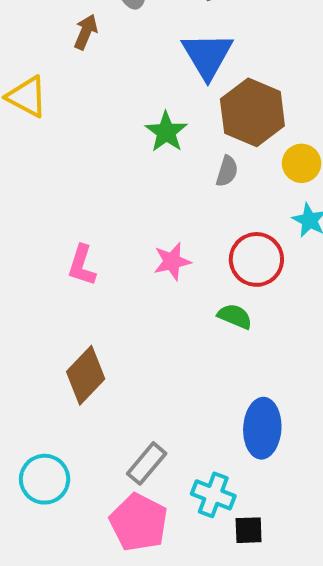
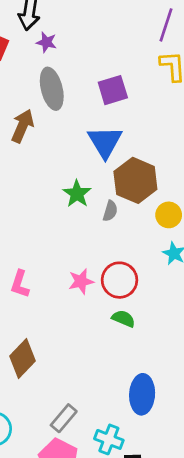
brown arrow: (86, 32) -> (23, 126), size x1.4
gray semicircle: (227, 171) -> (110, 211), moved
red circle: (256, 259) -> (119, 280), moved

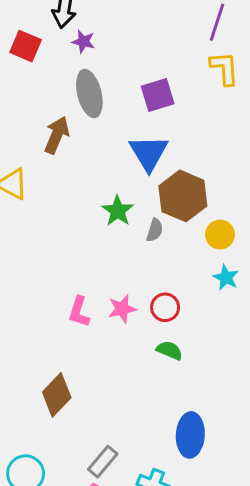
red circle: (119, 280) -> (165, 307), size x0.7
pink L-shape: (20, 284) -> (79, 312), moved

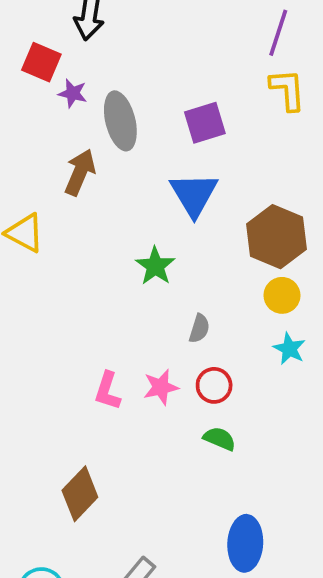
purple star: (83, 42) -> (73, 93), moved
brown hexagon: (183, 196) -> (276, 237), moved
gray semicircle: (155, 230) -> (199, 328), moved

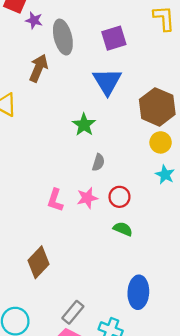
gray semicircle: (199, 328) -> (98, 162), moved

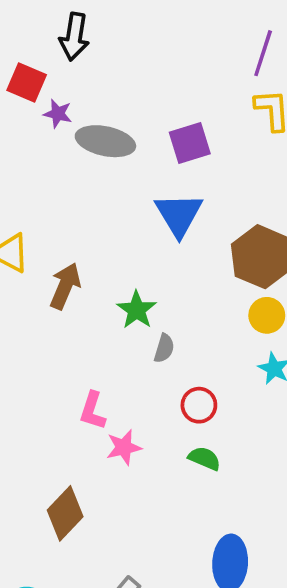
gray ellipse: (63, 37) -> (105, 141), turned -64
brown arrow: (38, 68) -> (65, 286), moved
green star: (84, 125) -> (137, 310), moved
pink star: (87, 198) -> (124, 447), moved

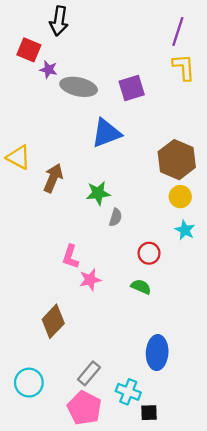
blue triangle: (179, 215) -> (106, 133), moved, turned 40
green star: (137, 310) -> (98, 193), turned 30
red circle: (199, 405) -> (149, 253), moved

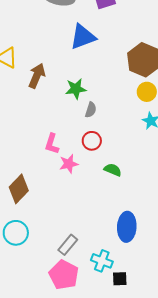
red circle: (149, 253) -> (92, 141), moved
brown diamond: (53, 321) -> (19, 189), moved
cyan circle: (29, 383) -> (16, 233), moved

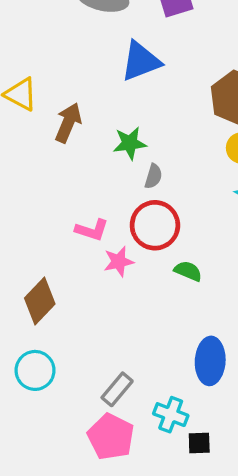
red circle: (92, 141) -> (155, 225), size x1.6
pink L-shape: (52, 144) -> (92, 230), turned -90

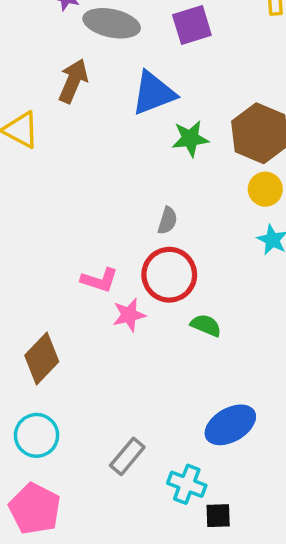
brown arrow: (68, 123) -> (73, 81), moved
green star: (130, 143) -> (190, 139), moved
blue ellipse: (210, 361) -> (230, 425), turned 57
pink pentagon: (111, 437) -> (35, 509), moved

